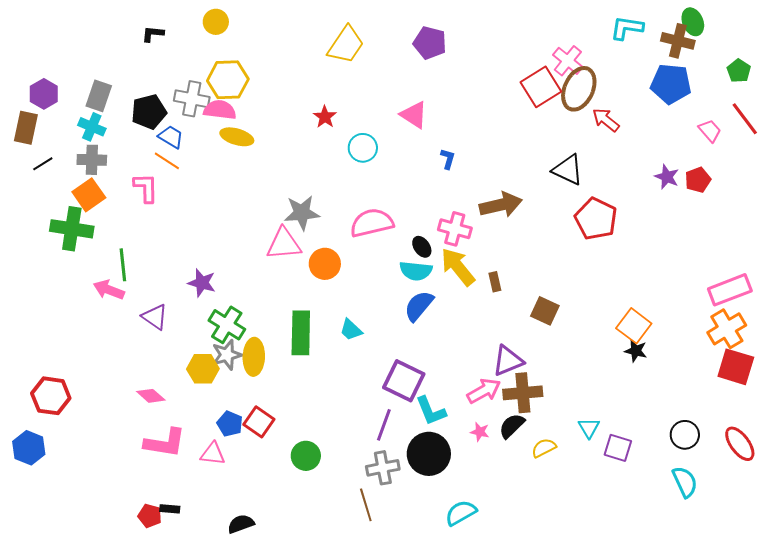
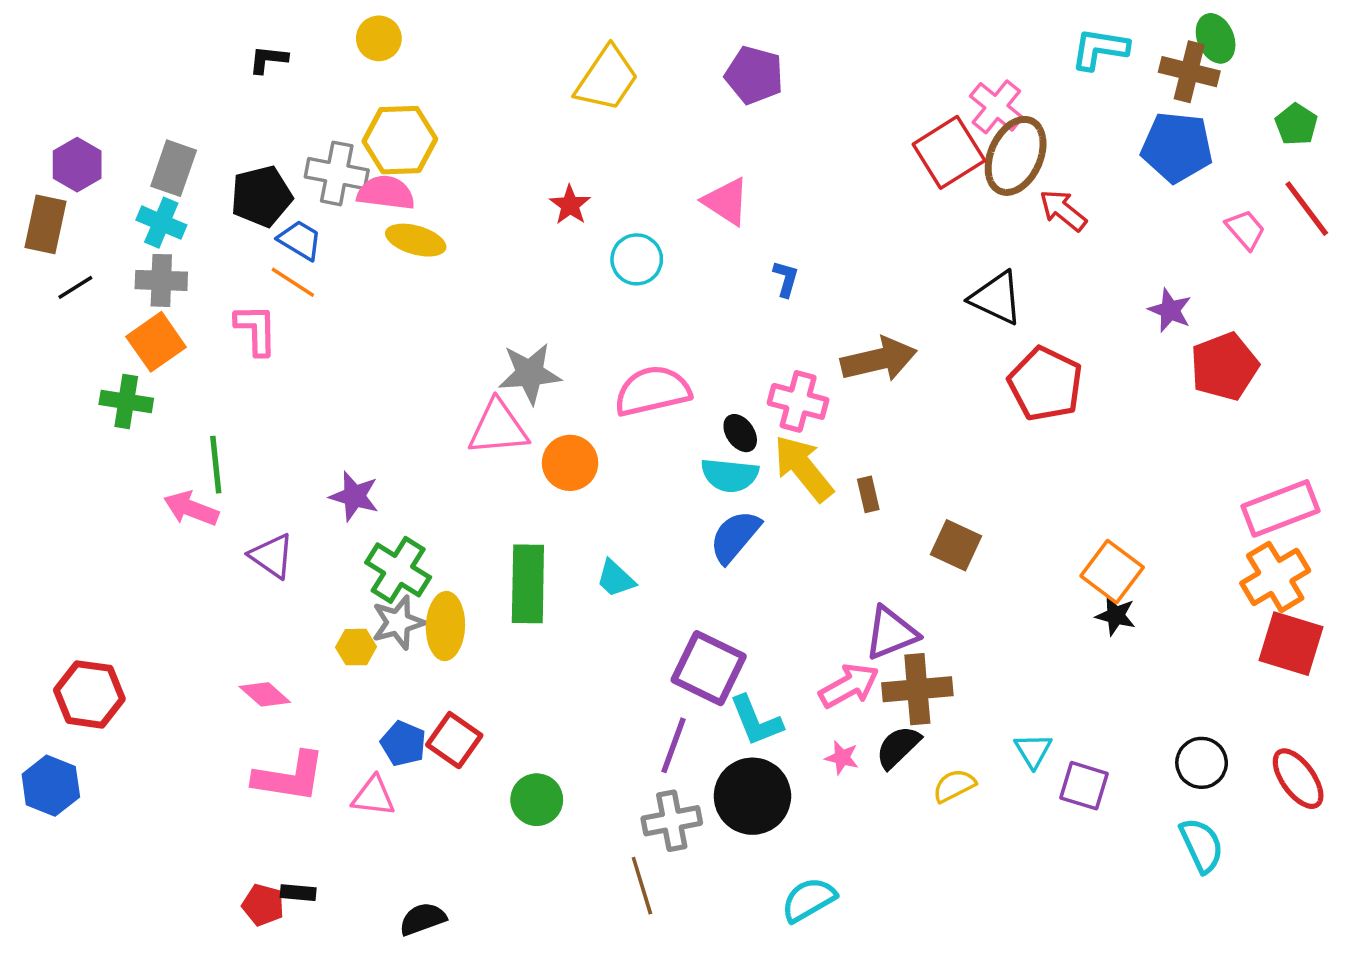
red pentagon: (698, 180) -> (1224, 366), moved, size x1.5
green cross: (72, 229) -> (126, 401), size x0.7
yellow hexagon: (203, 369) -> (356, 647), size x0.7

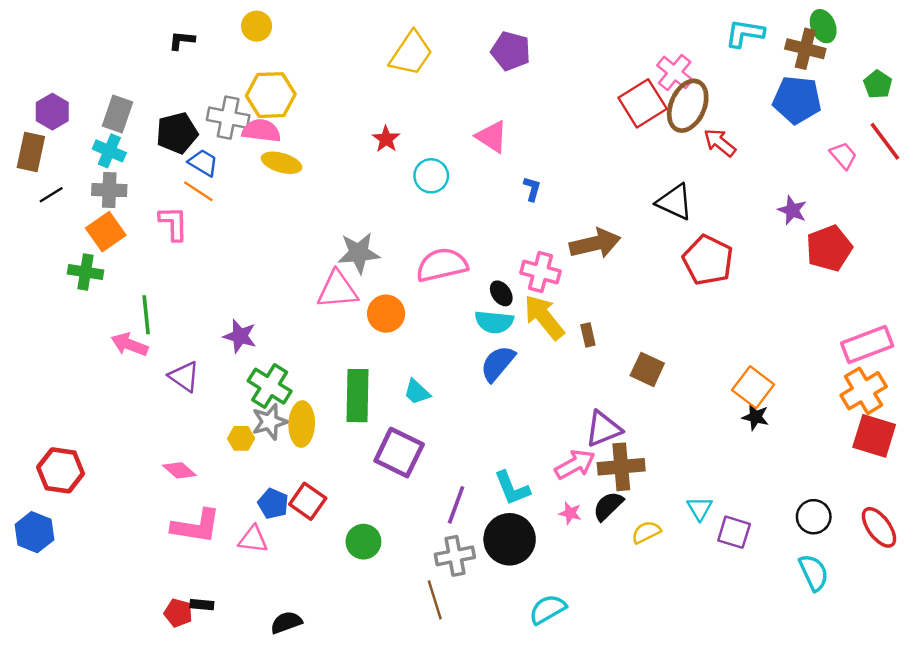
purple square: (709, 668) -> (399, 453), moved

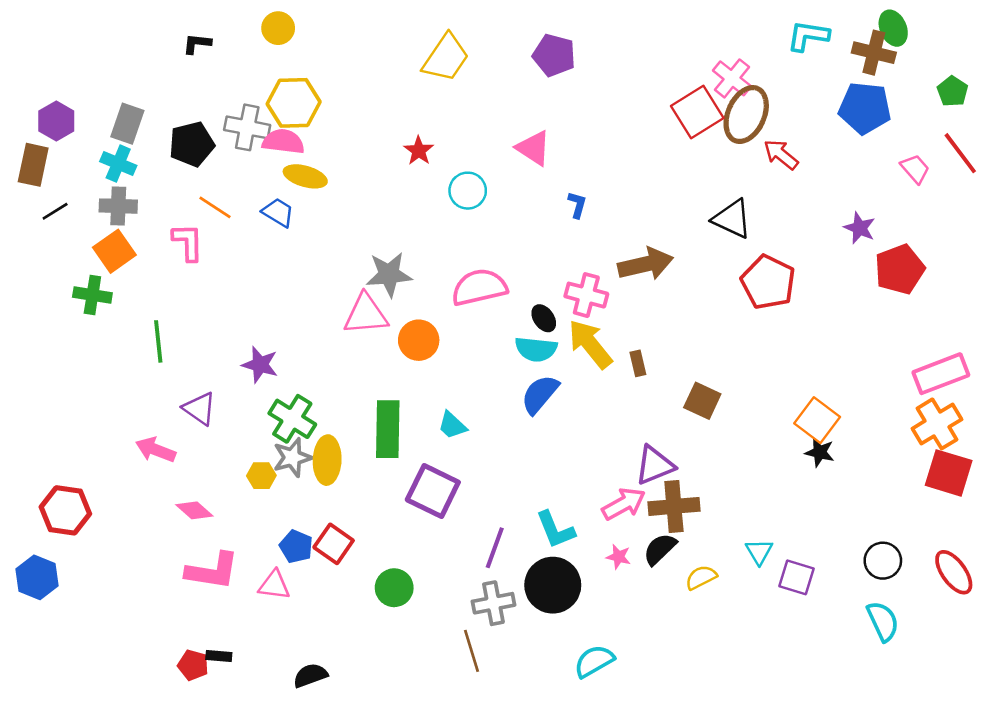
blue trapezoid: (203, 163) -> (278, 212), moved
pink arrow: (129, 344) -> (156, 450), moved

